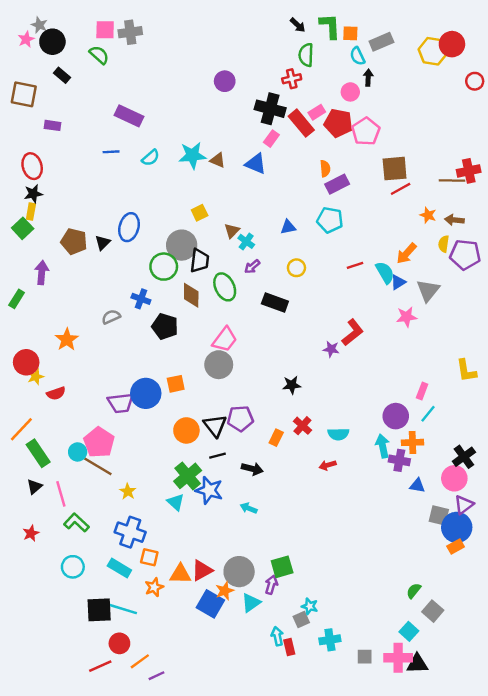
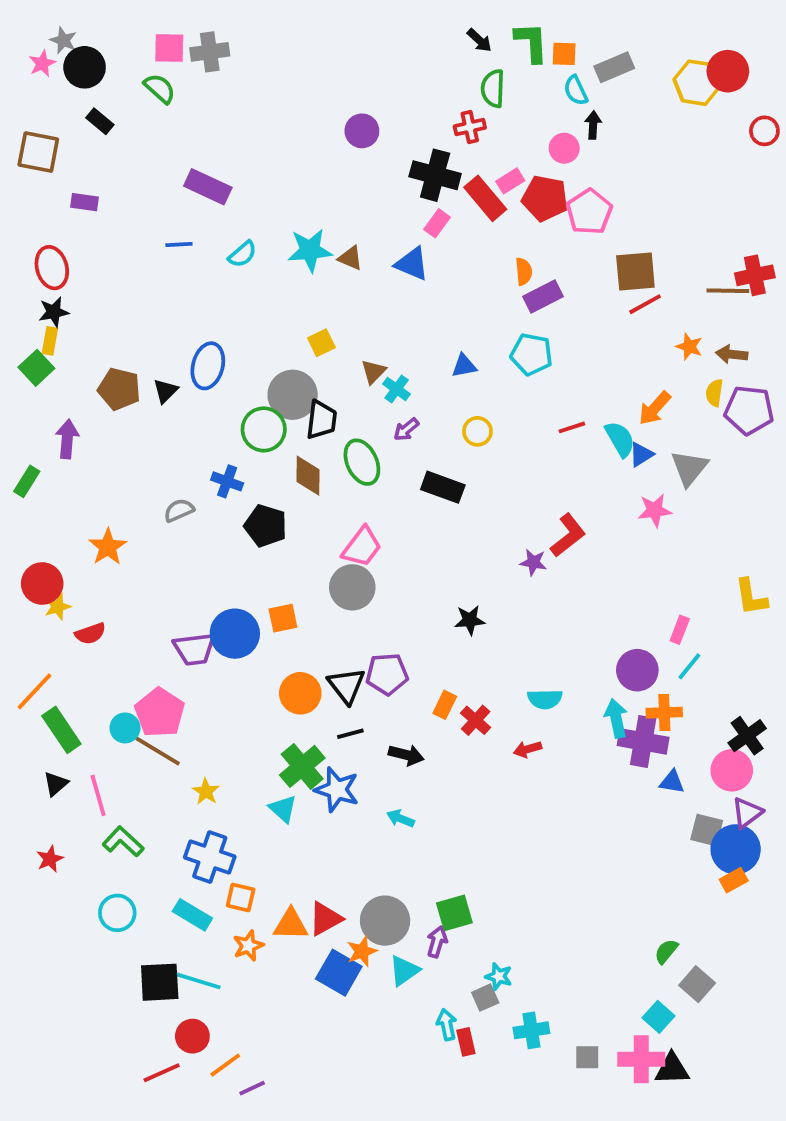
red cross: (302, 426) -> (476, 720), moved
purple cross: (399, 460) -> (643, 741), size x1.4

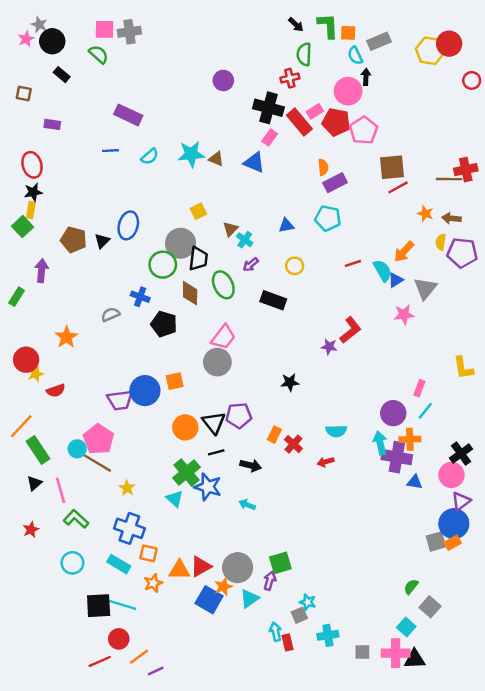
pink circle: (564, 148) -> (348, 91), size x1.5
brown square: (38, 152) -> (24, 94), size x0.6
gray square: (707, 830) -> (436, 541), moved, turned -30

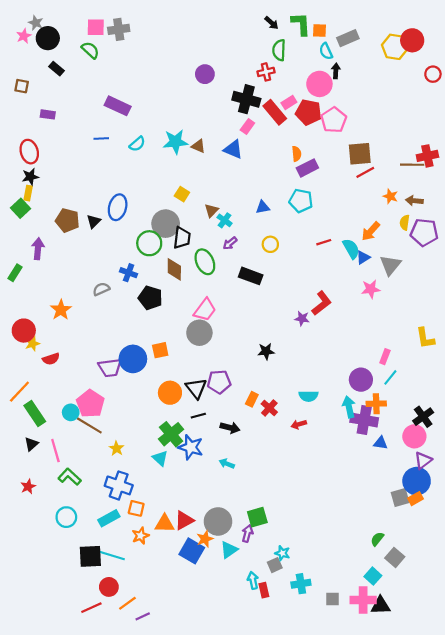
yellow square: (198, 211) -> (182, 194), turned -32
cyan rectangle: (119, 564) -> (109, 518), turned -60

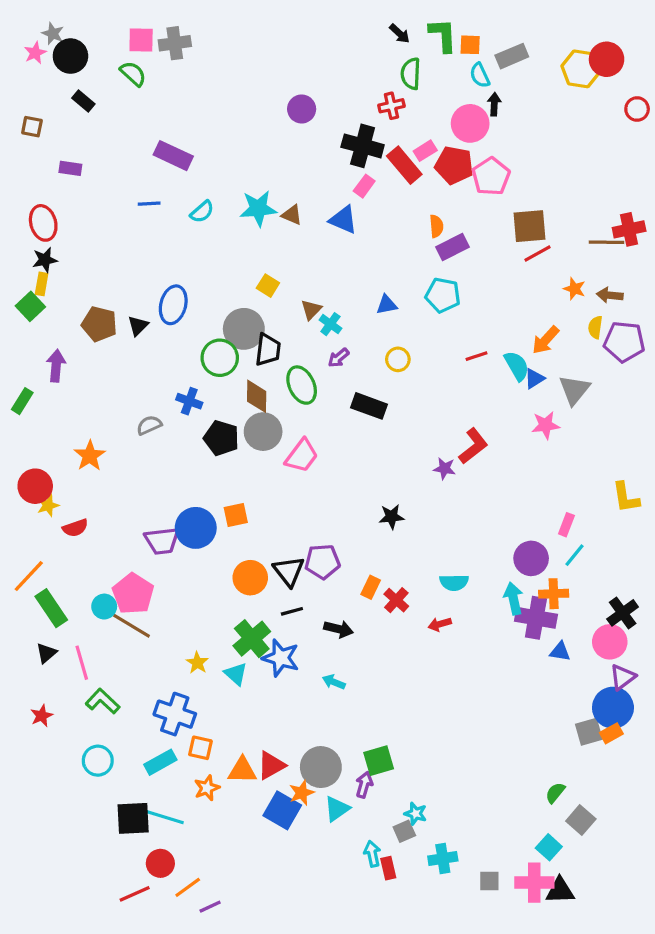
gray circle: (199, 333) -> (263, 432), moved
yellow star: (117, 448) -> (197, 663), moved

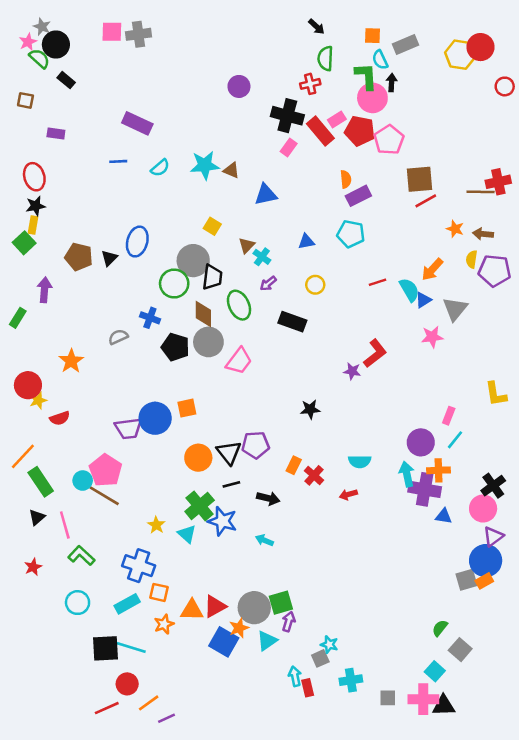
green L-shape: (443, 35) -> (366, 76), moved
green semicircle: (133, 74) -> (39, 58), moved
blue triangle: (343, 220) -> (266, 194), moved, turned -35
green square: (379, 761) -> (281, 603), moved

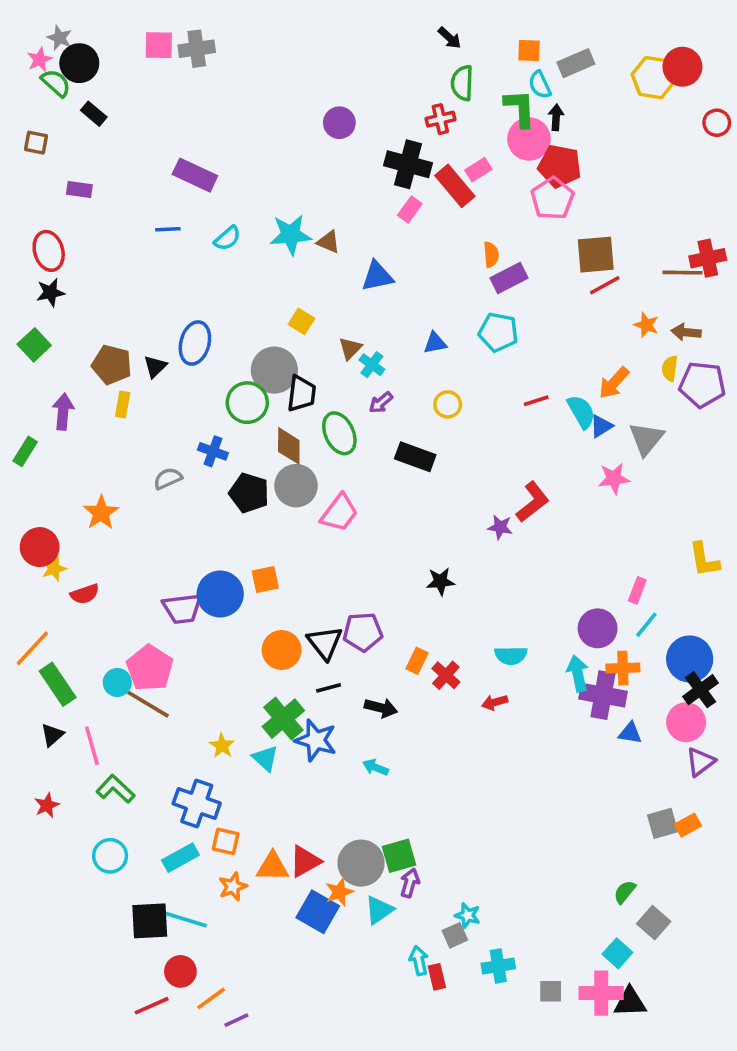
red pentagon: (360, 131) -> (560, 166), moved
yellow rectangle: (33, 225) -> (123, 404), moved
blue circle: (486, 561) -> (690, 659), moved

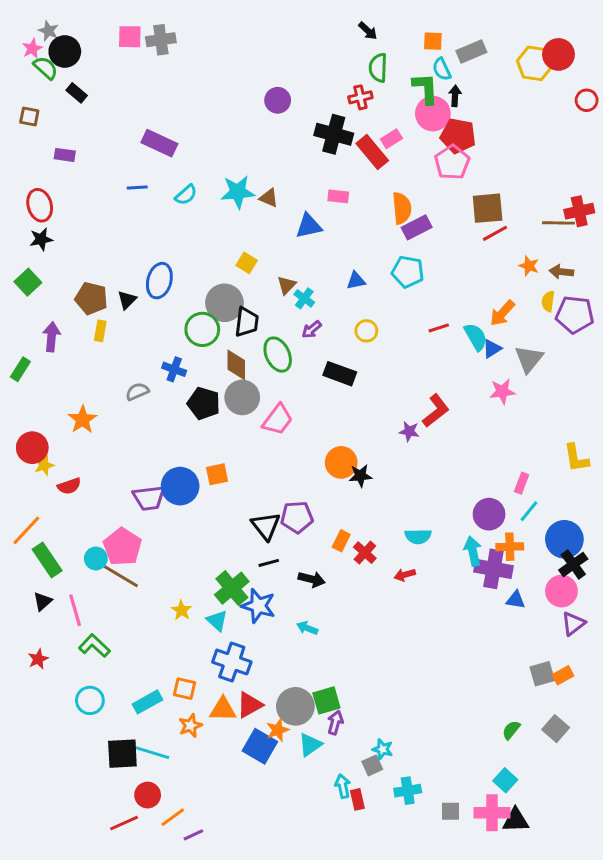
pink rectangle: (410, 209) -> (338, 196), moved, turned 60
orange semicircle: (491, 255) -> (402, 208), size x1.5
orange circle: (282, 650) -> (341, 462), moved
blue cross: (197, 803) -> (232, 662), moved
gray square: (654, 923) -> (556, 729), moved

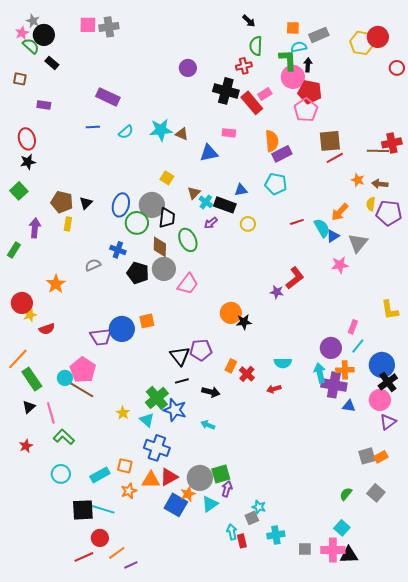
cyan semicircle: (442, 69) -> (299, 47), turned 105
blue ellipse: (159, 281) -> (121, 205), moved
black rectangle: (340, 374) -> (225, 205), moved

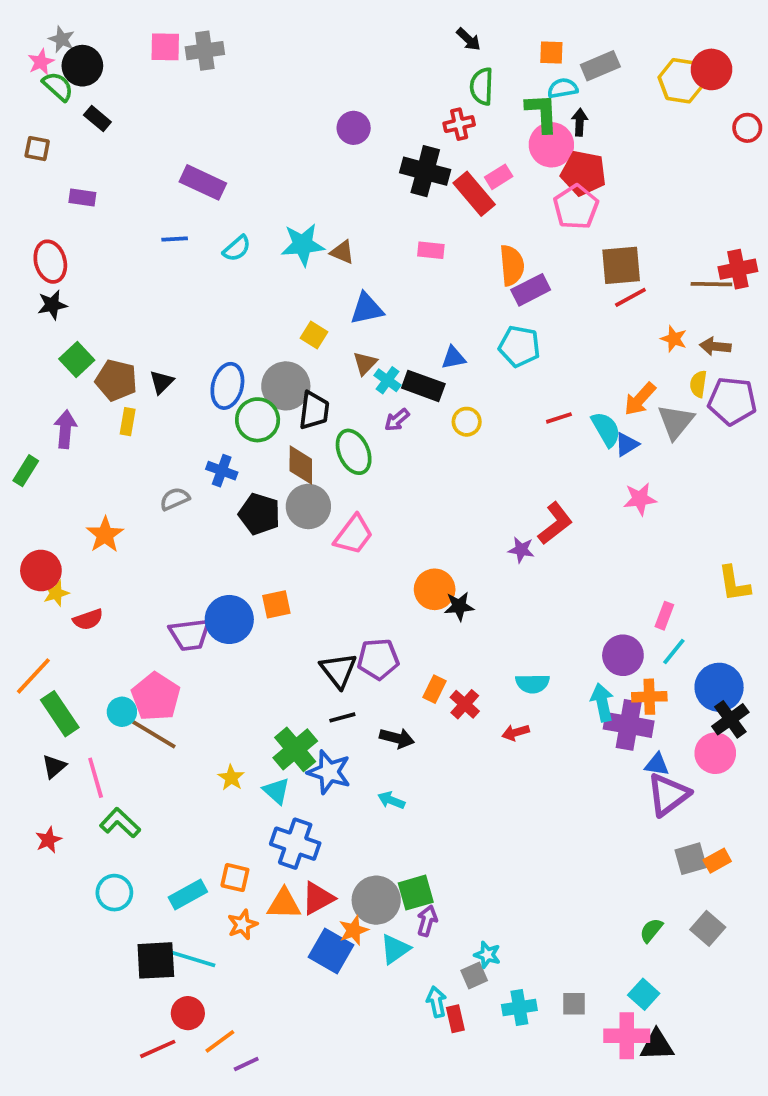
blue triangle: (209, 153) -> (367, 309), moved
green square: (19, 191) -> (77, 360), moved
gray triangle: (358, 243) -> (676, 422), moved
purple triangle: (388, 422) -> (668, 795), moved, size x1.4
gray square: (305, 549) -> (574, 1004), moved

